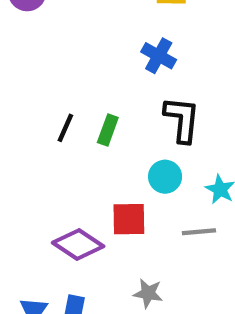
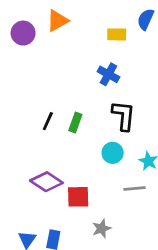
red square: (129, 219) -> (78, 197), moved
purple diamond: (78, 244) -> (46, 182), moved
gray star: (148, 293) -> (102, 228), turned -30

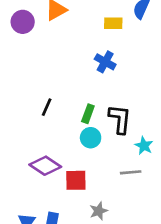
black L-shape: (124, 116) -> (120, 119), moved
green rectangle: (75, 123) -> (88, 114), moved
cyan circle: (113, 153) -> (91, 138), moved

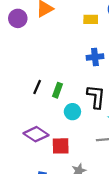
blue cross: (105, 62) -> (95, 57), moved, turned -35
green rectangle: (88, 114) -> (57, 90), moved

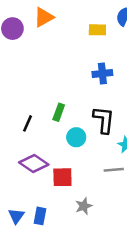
black line: (37, 87) -> (27, 123), moved

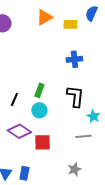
orange triangle: (44, 17) -> (44, 17), moved
cyan circle: (76, 137) -> (39, 110), moved
gray star: (84, 206) -> (74, 169), moved

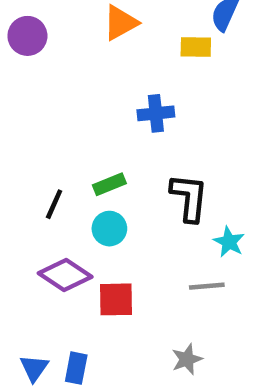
yellow rectangle: (70, 24) -> (196, 47), moved
blue cross: (74, 59) -> (156, 113), moved
green rectangle: (39, 90) -> (109, 184), turned 48

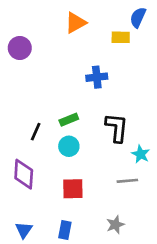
purple circle: (27, 36) -> (20, 48), moved
purple diamond: (65, 275) -> (24, 174), moved, turned 60
blue rectangle: (76, 368) -> (65, 230), moved

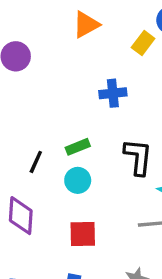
yellow rectangle: (121, 37) -> (143, 43), turned -54

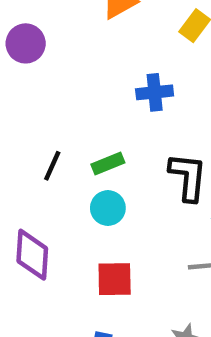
black line: (36, 162) -> (52, 166), moved

